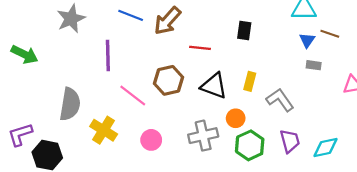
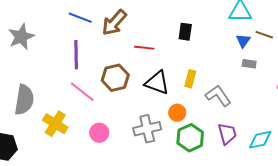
gray star: (71, 19) -> (21, 37), moved
purple line: (108, 55) -> (76, 55), moved

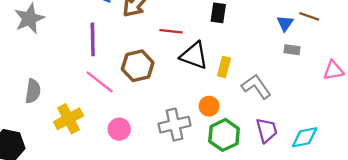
black triangle: (157, 83) -> (194, 55), moved
gray semicircle: (24, 100) -> (33, 91), size x0.7
yellow cross: (55, 124) -> (69, 119), turned 30

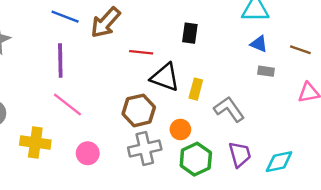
brown line: (309, 16) -> (300, 50), moved
blue triangle: (285, 23) -> (259, 44), turned -42
brown hexagon: (138, 66) -> (139, 110), moved
yellow cross: (69, 119) -> (35, 143), turned 36

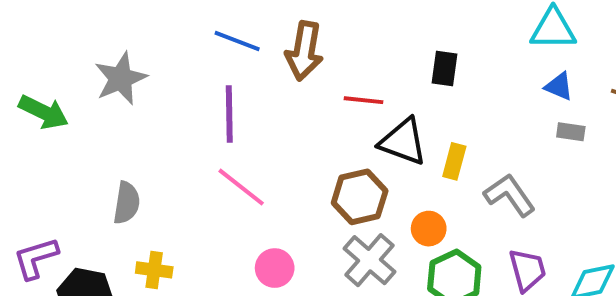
brown arrow: (105, 23) -> (304, 51), turned -32
yellow cross: (35, 143) -> (154, 270), moved, size x0.7
gray cross: (145, 149) -> (369, 260), turned -36

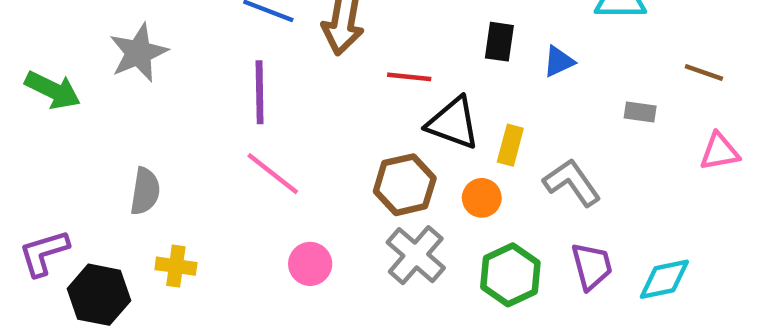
blue triangle: (559, 86) -> (559, 61), moved, turned -48
orange circle: (429, 229) -> (482, 198), moved

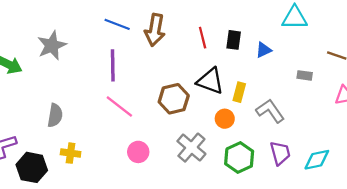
red line: (409, 77) -> (203, 38), moved, turned 70
brown hexagon: (405, 185) -> (174, 99), moved

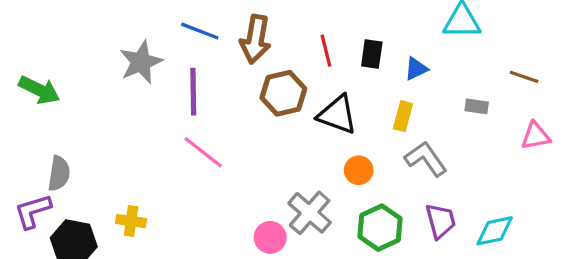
gray star: (52, 45) -> (141, 62), moved
yellow rectangle: (239, 92) -> (403, 116), moved
brown hexagon: (174, 99) -> (283, 93), moved
gray semicircle: (55, 115) -> (59, 174), moved
pink circle: (138, 152) -> (270, 237), moved

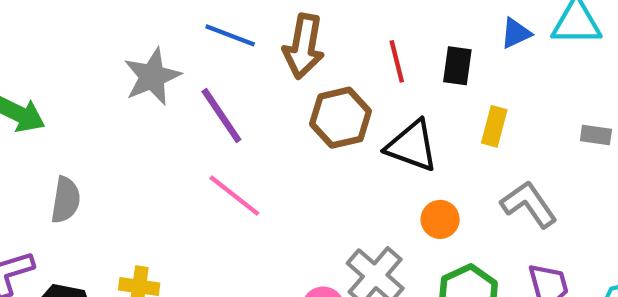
blue triangle: (416, 69) -> (516, 33), moved
purple line: (193, 92) -> (221, 116), turned -33
yellow rectangle: (403, 116) -> (494, 126), moved
gray semicircle: (59, 174) -> (66, 200), moved

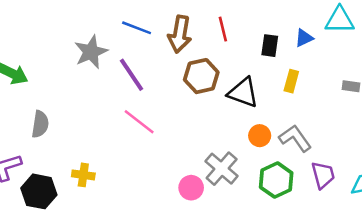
blue triangle: (516, 33) -> (304, 38), moved
red line: (397, 61) -> (223, 29), moved
gray L-shape: (529, 204) -> (295, 138), moved

